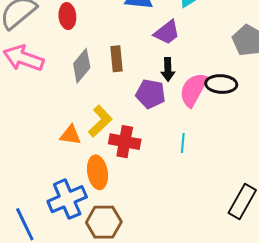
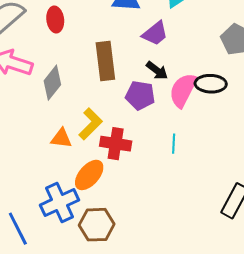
brown rectangle: (117, 59) -> (105, 61), size x1.5
gray diamond: (82, 66) -> (52, 83), moved
black arrow: (168, 69) -> (157, 70), turned -50
orange ellipse: (97, 172) -> (89, 175), turned 52

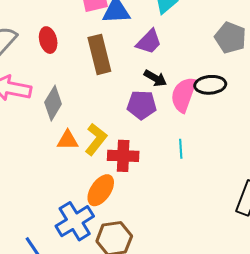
brown rectangle: (105, 61) -> (99, 54), moved
orange triangle: (61, 138) -> (68, 140), moved

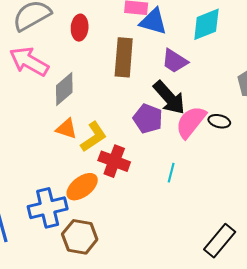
purple trapezoid: (149, 42) -> (175, 61), turned 60
black arrow: (155, 78) -> (169, 98), size x1.6
black ellipse: (210, 85) -> (219, 121), size x0.7

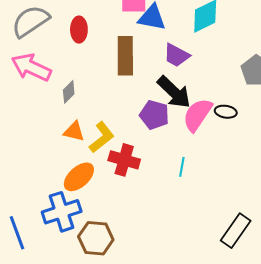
gray diamond: (64, 89) -> (69, 92), size x0.7
orange ellipse: (82, 187) -> (79, 177), moved

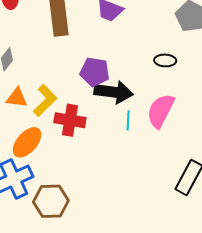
black arrow: (174, 92) -> (114, 92), moved, turned -30
pink semicircle: (197, 115) -> (161, 111), moved

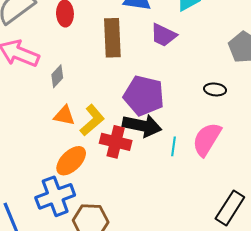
purple pentagon: (95, 72) -> (144, 96), size x1.4
black arrow: (114, 92) -> (142, 126), moved

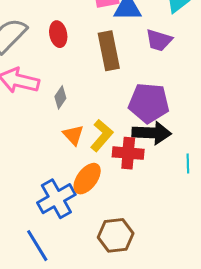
orange triangle: (64, 116) -> (73, 135), turned 45
cyan line: (174, 146) -> (188, 163), moved
blue cross: (55, 196) -> (56, 199), moved

